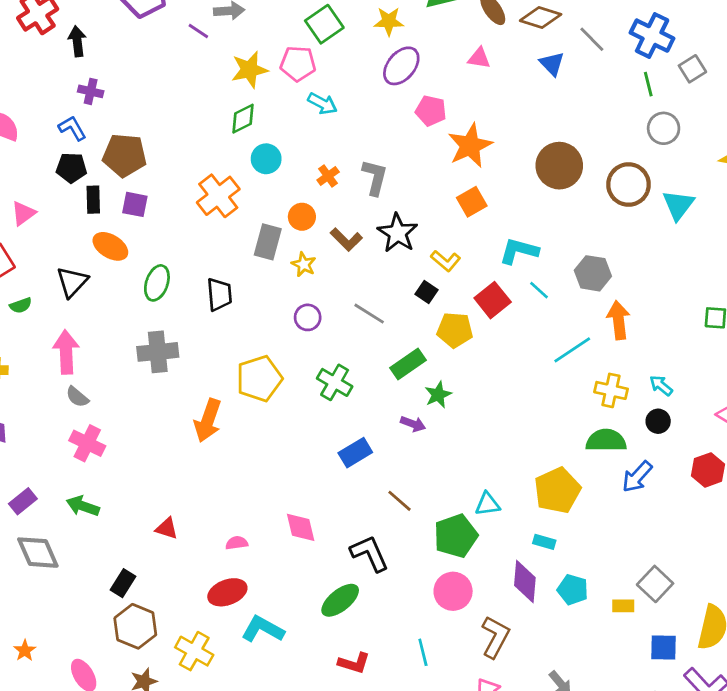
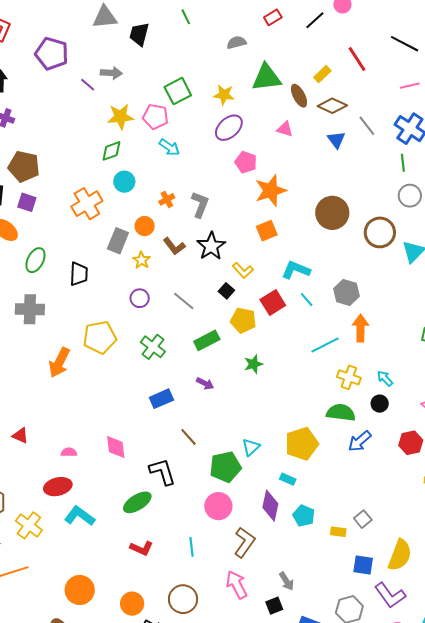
green star: (438, 395) -> (253, 364), moved
cyan triangle: (487, 504) -> (251, 447), turned -42
gray square: (655, 584) -> (363, 519), size x0.7

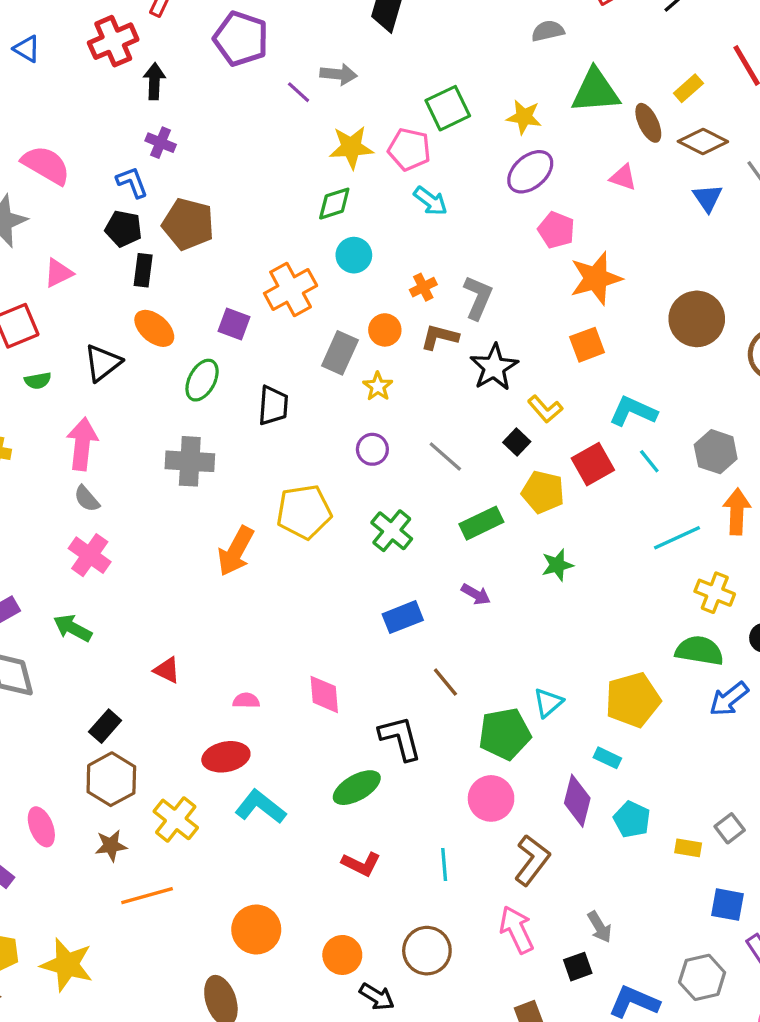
purple square: (27, 202) -> (234, 324), moved
brown L-shape: (174, 246) -> (440, 337), moved, turned 140

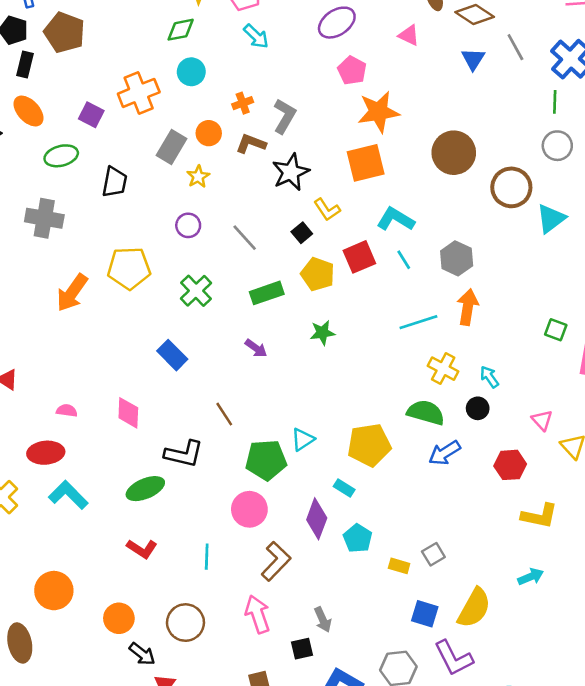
orange square: (587, 345) -> (366, 163), size x1.4
green ellipse: (202, 380) -> (61, 156), turned 40
blue rectangle: (403, 617) -> (172, 355), moved, turned 60
black L-shape: (400, 738) -> (184, 454), turned 111

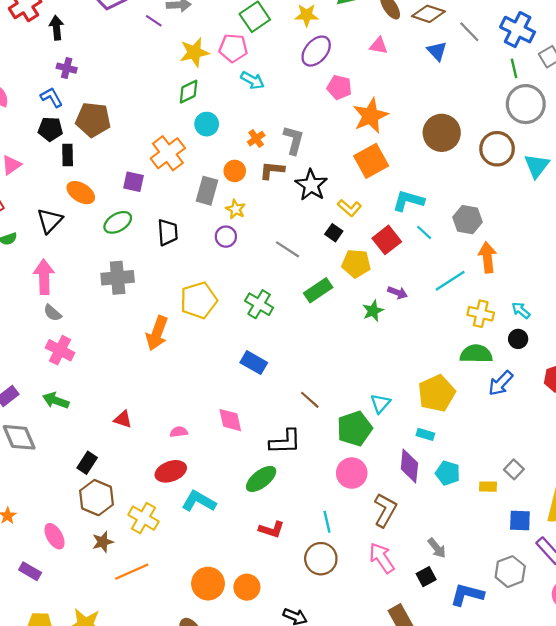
gray circle: (557, 146) -> (526, 104), size x1.5
purple circle: (188, 225) -> (226, 237), moved
purple arrow: (256, 348) -> (398, 293), moved
orange circle: (119, 618) -> (247, 587), moved
brown circle: (185, 623) -> (321, 559), moved

